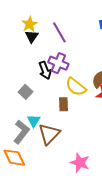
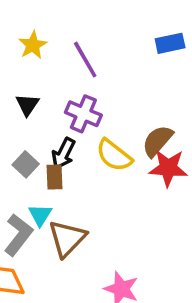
black triangle: (32, 36) -> (27, 105), moved
black arrow: (45, 70) -> (63, 154), moved, turned 48
brown rectangle: (63, 104) -> (54, 177), moved

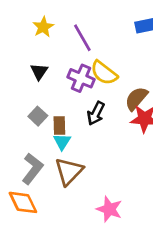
black arrow: (63, 154) -> (96, 113), moved
yellow semicircle: (114, 155) -> (104, 73), moved
cyan triangle: (40, 215) -> (62, 142), moved

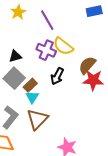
black triangle: (39, 71) -> (15, 56), moved, turned 40
gray square: (38, 116) -> (14, 78), size x1.5
brown rectangle: (59, 125) -> (30, 85), turned 48

